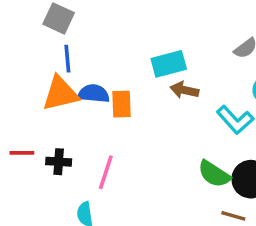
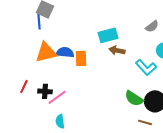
blue line: (67, 59) -> (39, 21), moved
red line: (22, 153) -> (24, 86), turned -64
pink line: (106, 172) -> (57, 97), moved, turned 36

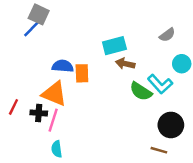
blue line: (39, 21) -> (31, 29), turned 49
orange triangle: (46, 52) -> (54, 94), moved, turned 35
pink line: (57, 97) -> (53, 120), turned -36
green semicircle: (134, 98) -> (141, 91), moved

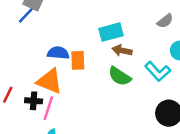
green semicircle: (141, 91) -> (120, 76), moved

